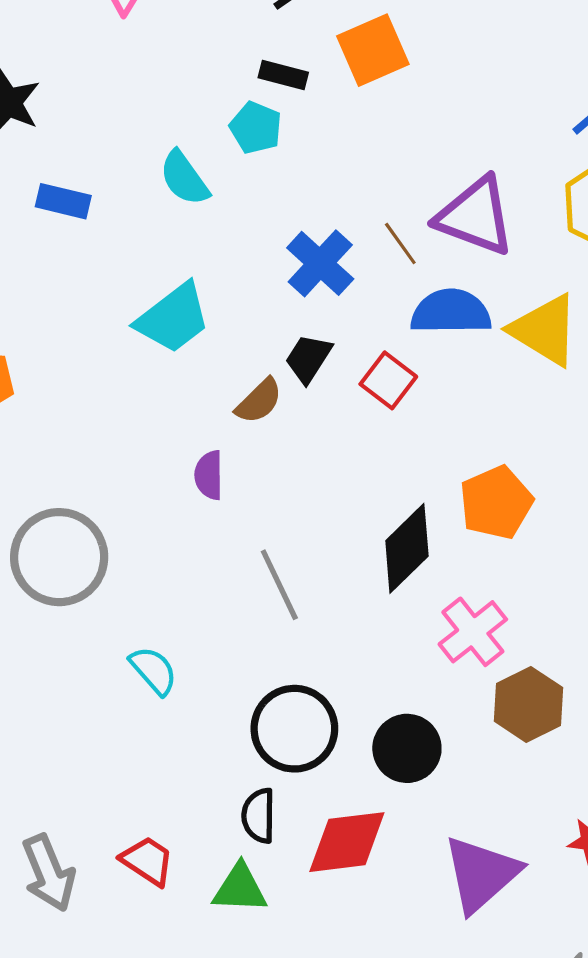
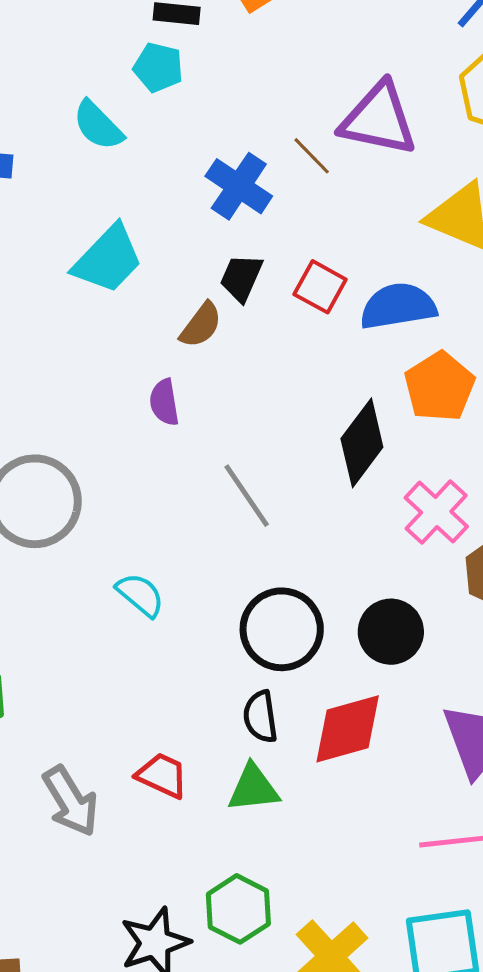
blue semicircle: (451, 312) -> (398, 306), moved

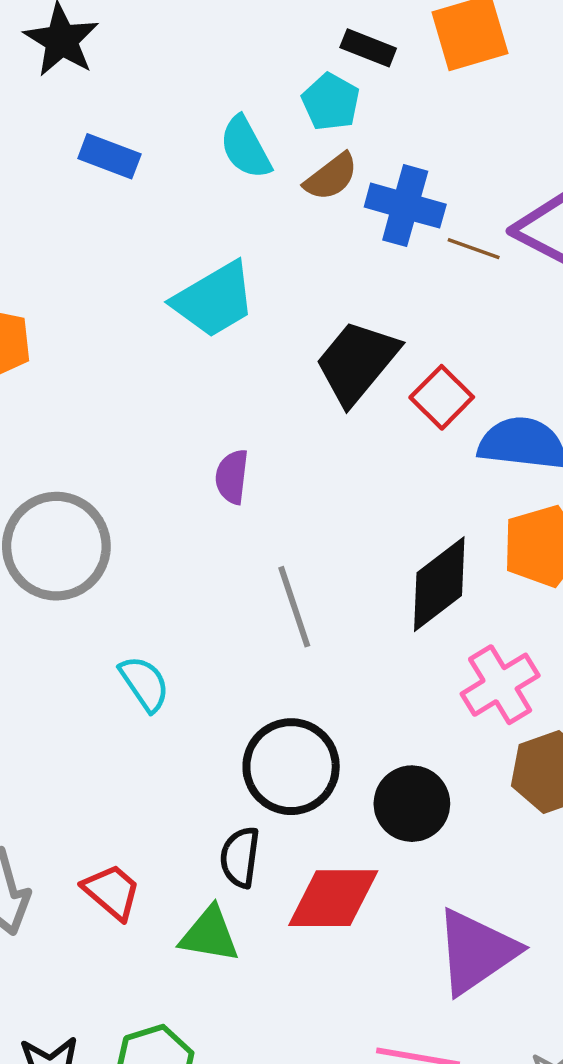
brown line: (312, 156) -> (474, 249), turned -42
blue cross: (239, 186) -> (405, 206), moved, turned -34
black trapezoid: (241, 278) -> (357, 362), size x1.6
brown semicircle: (201, 325) -> (331, 177), moved

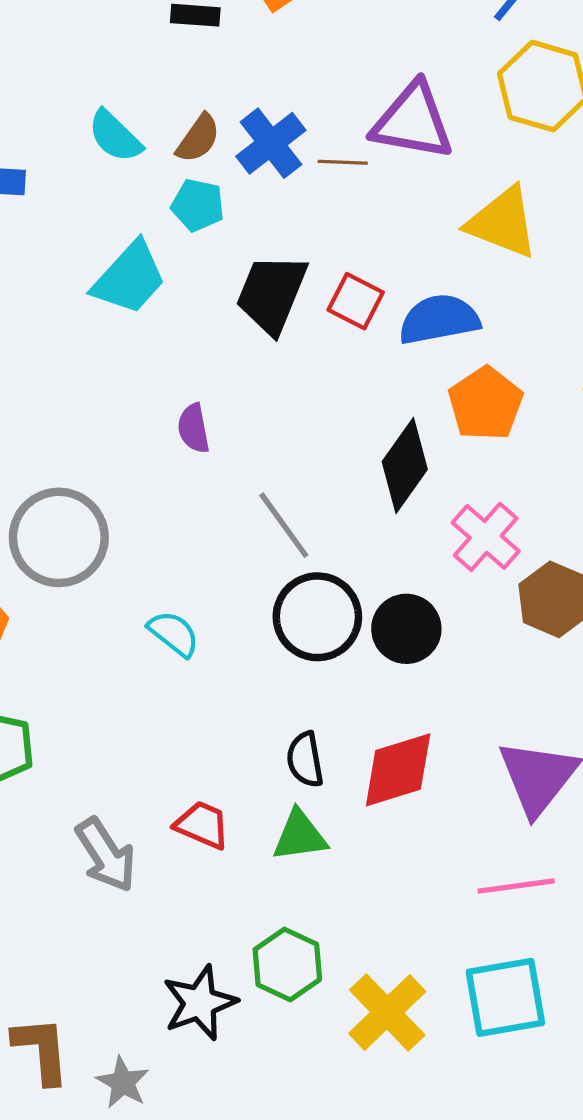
cyan pentagon: (331, 102) -> (198, 205), moved
blue cross: (405, 206) -> (271, 143), turned -36
black circle: (291, 767) -> (317, 617), moved
black circle: (412, 804) -> (406, 629), moved

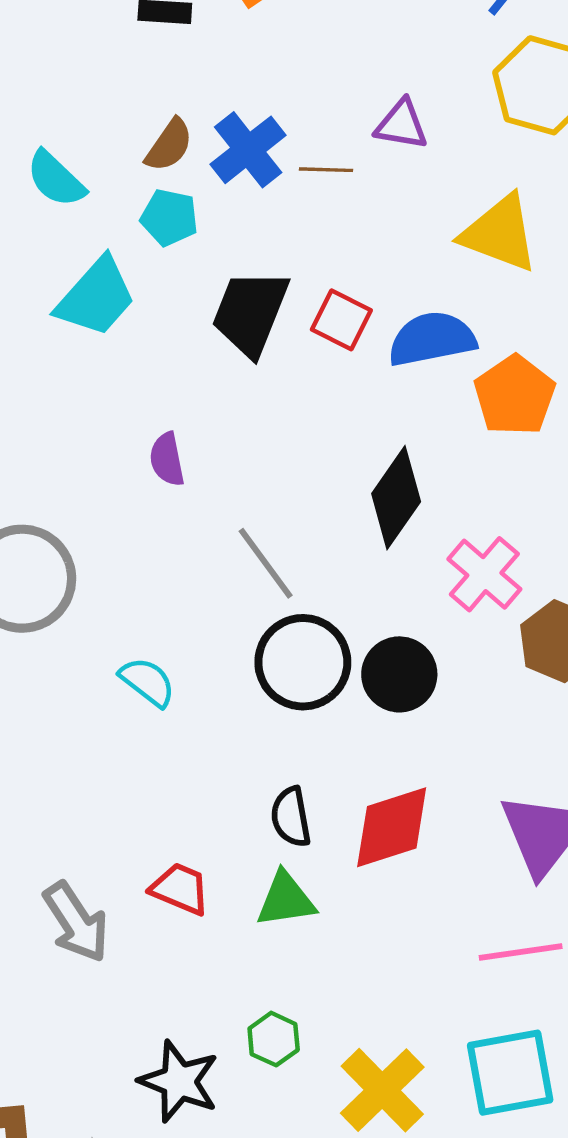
purple triangle: (413, 121) -> (401, 125), size x0.6
cyan semicircle: (115, 136) -> (56, 179), moved
orange pentagon: (485, 404) -> (515, 395), moved
green hexagon: (287, 964) -> (274, 1039), size x0.7
black star: (200, 1003) -> (179, 1081), turned -30

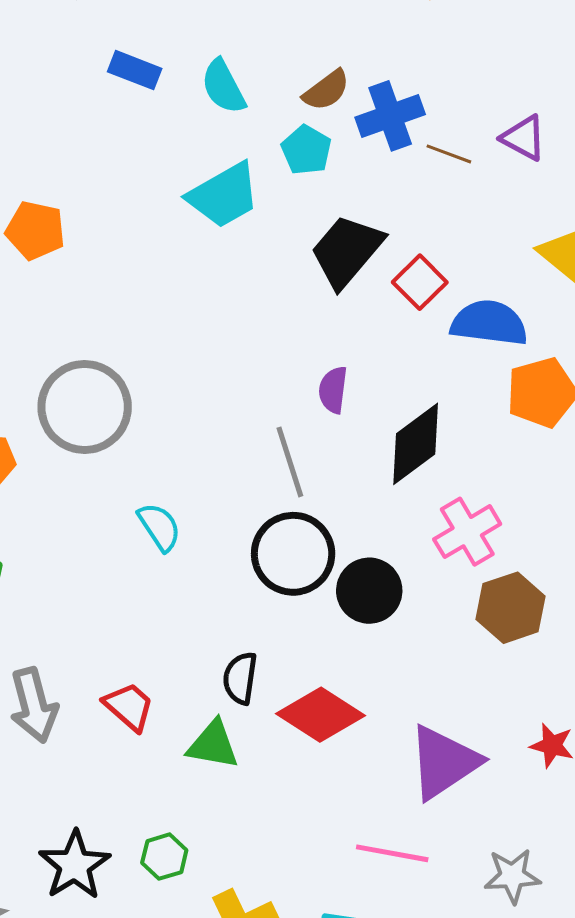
purple semicircle: (167, 459) -> (333, 390), moved
red diamond: (392, 827) -> (321, 715), turned 32

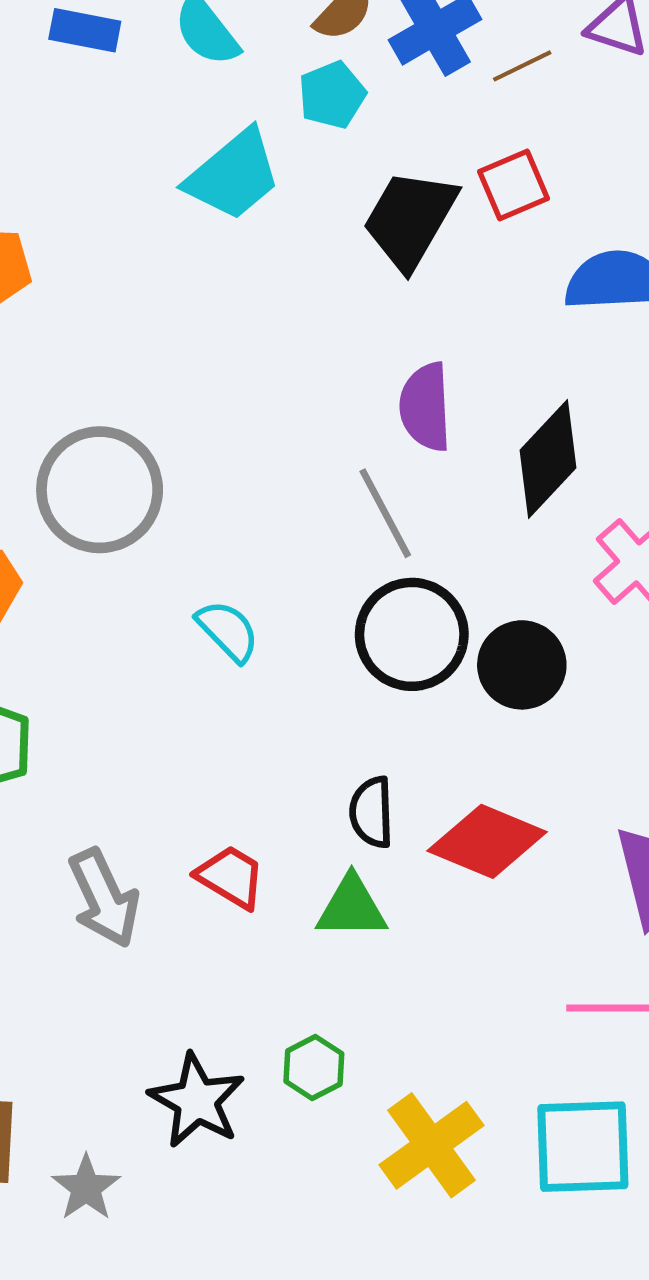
cyan pentagon: (306, 150) -> (332, 95), turned 30
brown line: (449, 154) -> (522, 66), turned -36
red square: (420, 282) -> (513, 185), moved, turned 32
purple semicircle: (333, 390) -> (425, 407), size x1.4

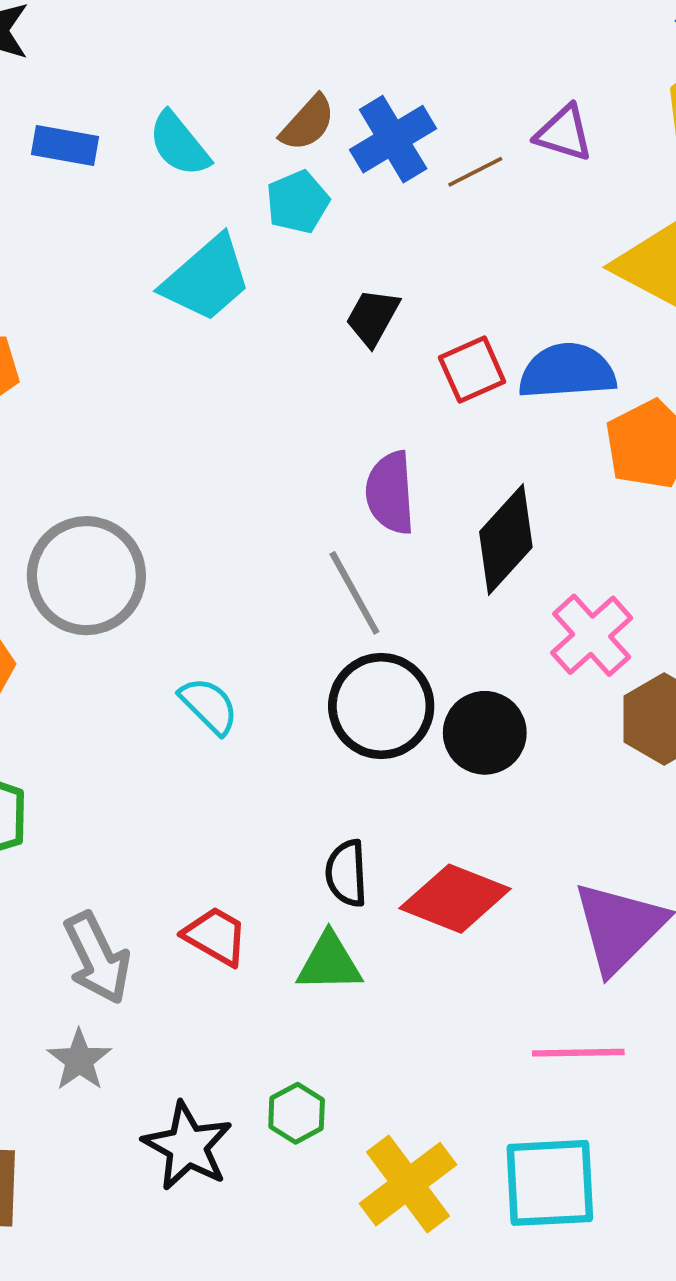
red square: (513, 185) -> (472, 370), moved
black trapezoid: (410, 219) -> (373, 317), size x0.6
gray star: (86, 1188) -> (79, 1060), moved

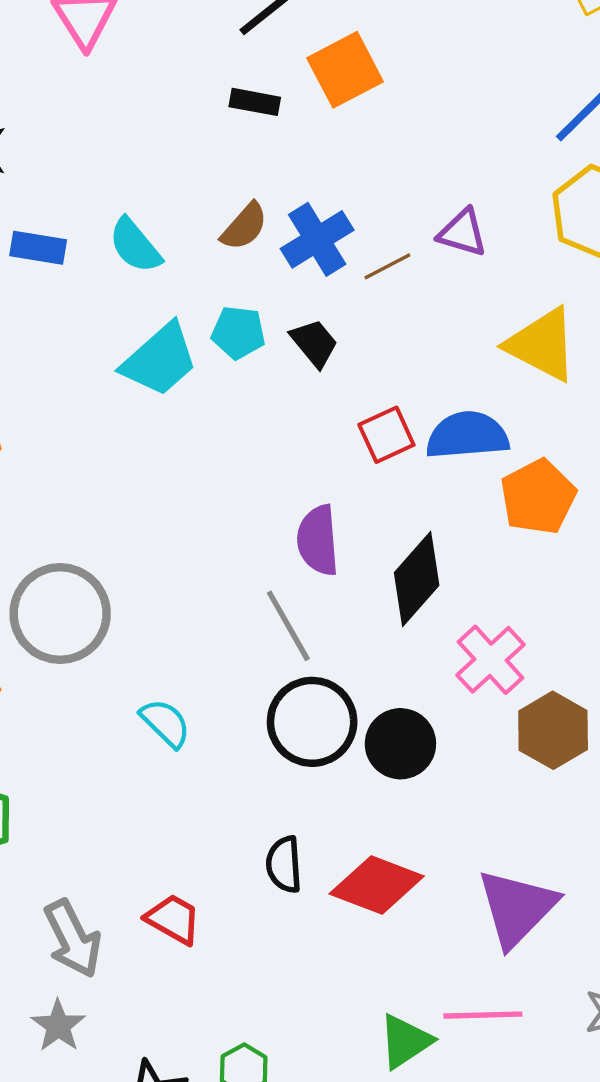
cyan pentagon: (298, 202) -> (238, 333), moved, turned 30
black trapezoid: (373, 317) -> (314, 343), moved, turned 112
green triangle: (329, 963) -> (405, 1041), moved, turned -32

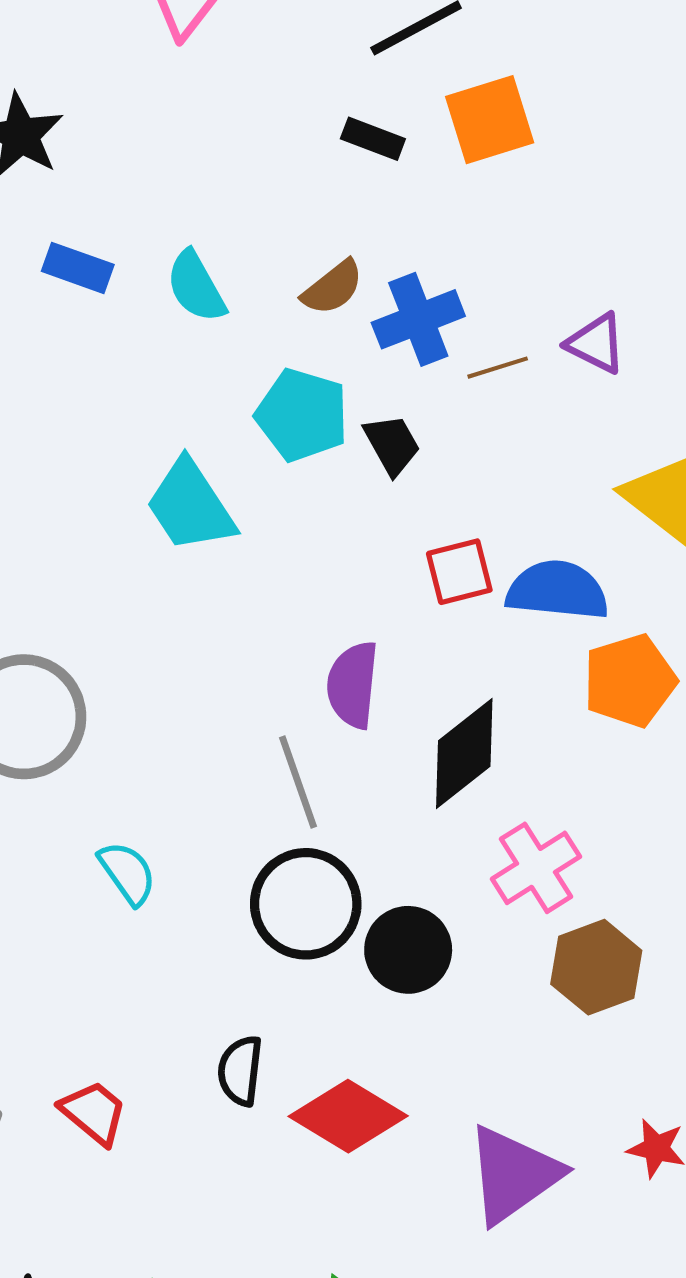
cyan pentagon: (238, 333) -> (302, 415), size x1.4
cyan trapezoid: (160, 360) -> (190, 506), moved, turned 88

